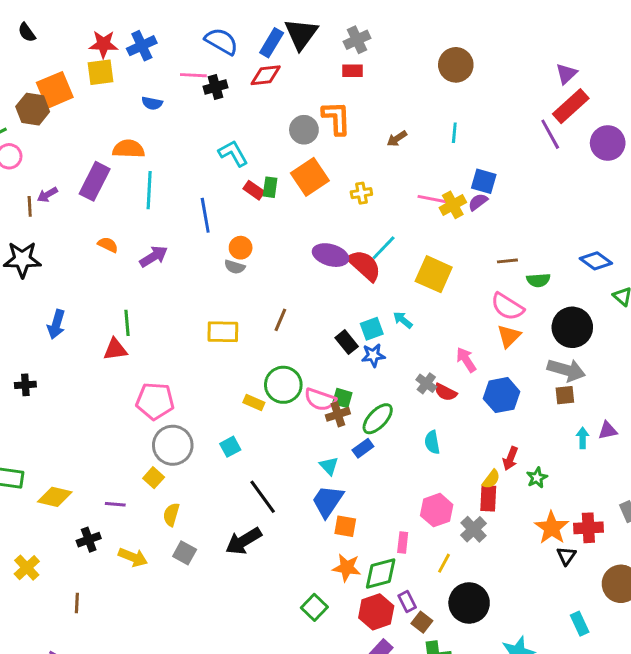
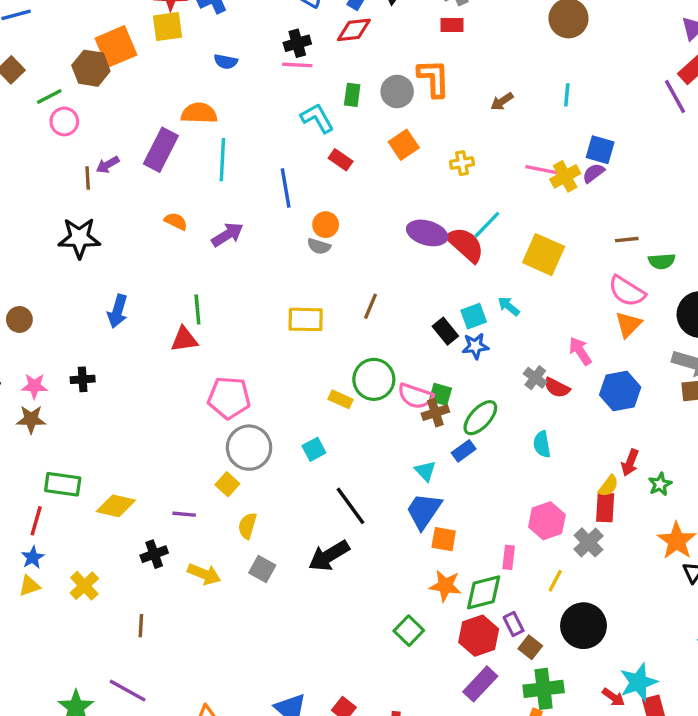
pink line: (193, 75) -> (297, 65), moved
orange square: (310, 177) -> (404, 145), size x0.7
green rectangle: (270, 187) -> (352, 95), moved

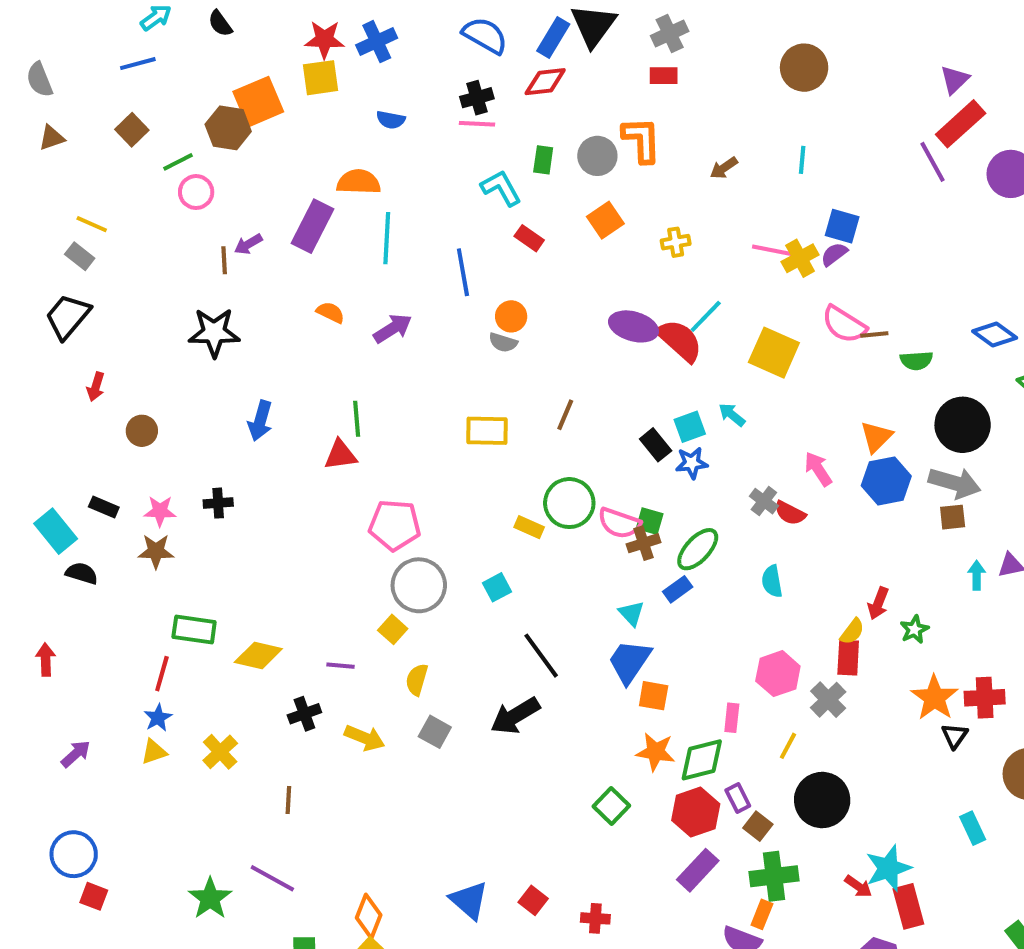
pink semicircle: (627, 291) -> (844, 324), moved
blue hexagon: (620, 391) -> (886, 481), moved

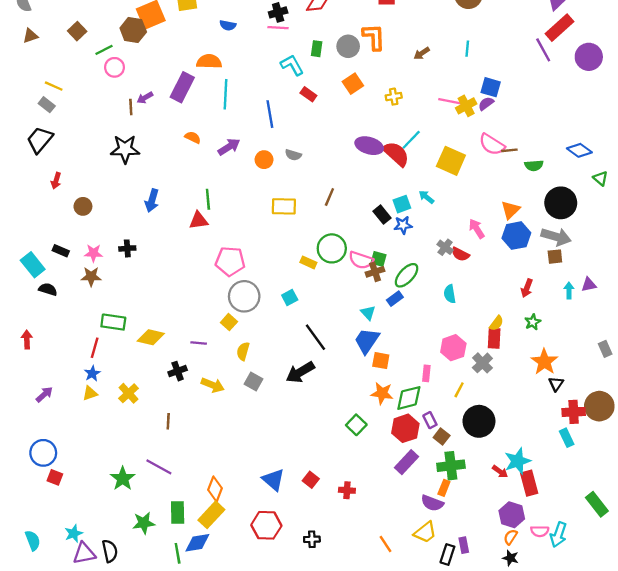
orange circle: (511, 316) -> (264, 160), moved
red arrow: (878, 603) -> (527, 288), moved
red cross: (985, 698) -> (574, 412), moved

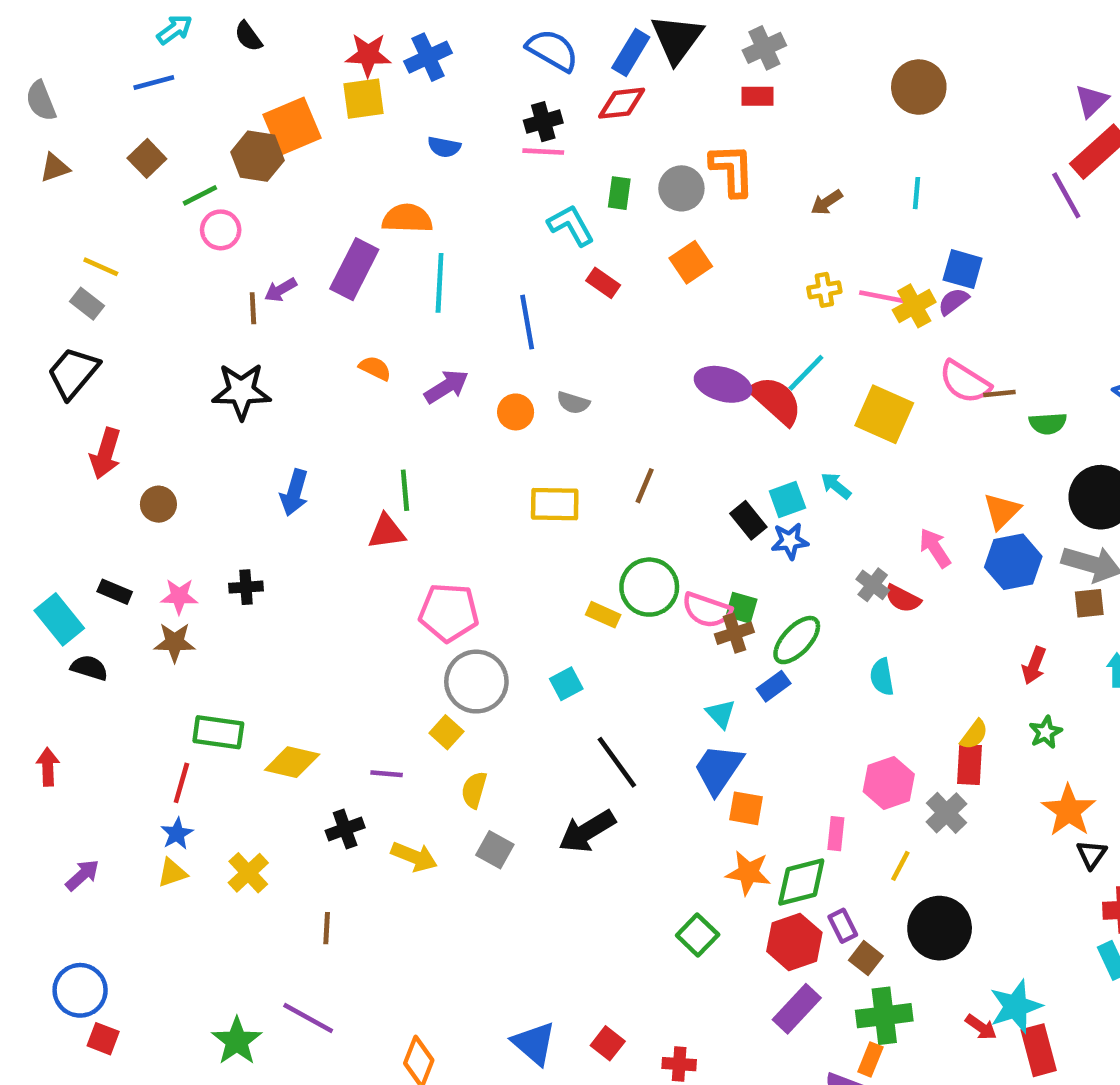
yellow cross: (394, 97) -> (824, 290), moved
red arrow: (56, 181) -> (105, 453), size x1.5

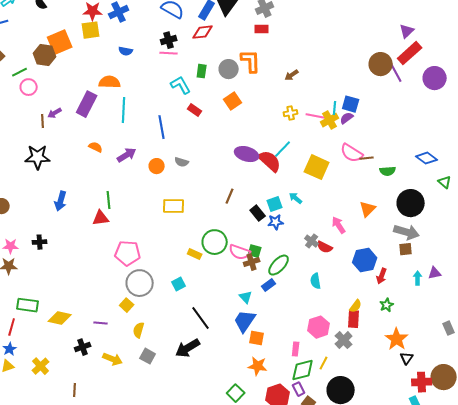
brown circle: (919, 87) -> (381, 64), moved
cyan line: (917, 193) -> (335, 108), moved
brown line: (645, 486) -> (230, 196), moved
blue hexagon: (1013, 562) -> (365, 260), moved
green diamond: (801, 882) -> (303, 370), moved

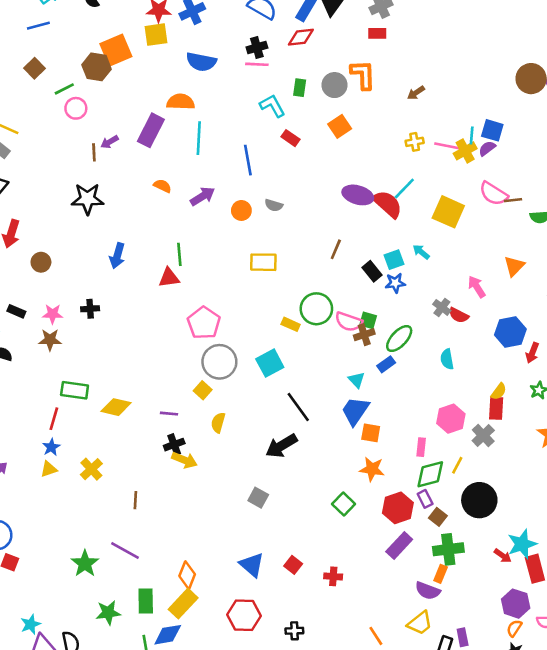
blue semicircle: (126, 51) -> (201, 62), size x1.6
pink pentagon: (128, 253) -> (204, 323), turned 30
cyan square: (179, 284) -> (270, 363), size x1.5
black cross: (83, 347) -> (174, 445), moved
gray square: (148, 356) -> (258, 498), moved

